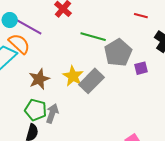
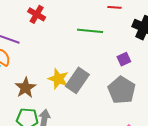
green line: (93, 37) -> (90, 31), moved
gray pentagon: (118, 53) -> (122, 90), moved

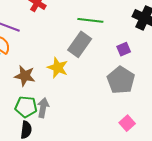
gray rectangle: (77, 80) -> (80, 44), moved
brown star: (26, 88) -> (25, 76), turned -30

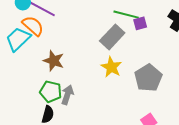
purple square: (124, 49) -> (140, 23), moved
yellow star: (58, 68) -> (111, 67), moved

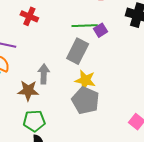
gray pentagon: (148, 78) -> (86, 100), moved
gray arrow: (67, 95) -> (44, 74), moved

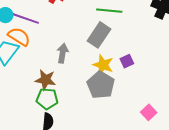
purple square: (100, 30) -> (127, 61), moved
brown star: (28, 91) -> (45, 80), moved

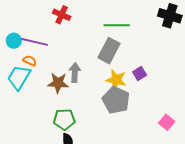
orange semicircle: (19, 37) -> (30, 61), size x0.6
brown star: (45, 80) -> (58, 83), moved

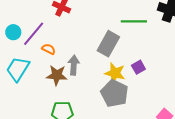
green line: (117, 25) -> (134, 21), moved
purple line: (34, 42) -> (34, 34), turned -64
orange semicircle: (30, 61) -> (49, 49), moved

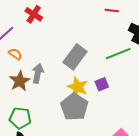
green line: (134, 21) -> (118, 54), moved, turned -30
brown star: (57, 75) -> (20, 81), turned 30

